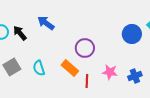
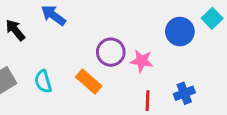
pink star: (110, 72) -> (142, 61), moved
red line: (87, 81) -> (148, 101), moved

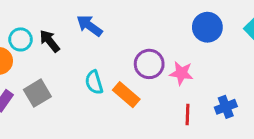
blue circle: (180, 32) -> (207, 27), moved
cyan semicircle: (43, 81) -> (94, 82), moved

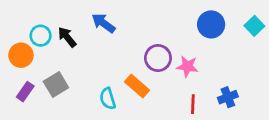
cyan semicircle: (94, 82) -> (108, 99), moved

